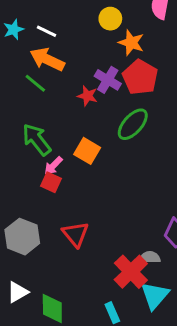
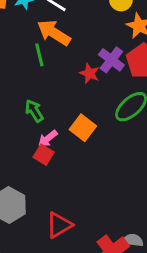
green line: (35, 83) -> (39, 55), turned 30
green arrow: (37, 140) -> (34, 111), size x0.7
red triangle: (75, 234) -> (59, 225), moved, turned 32

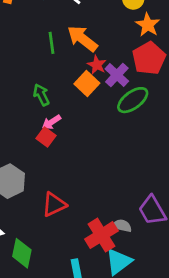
orange arrow: (54, 33) -> (82, 39), moved
purple cross: (111, 60) -> (117, 75), moved
orange square: (83, 128) -> (87, 84), moved

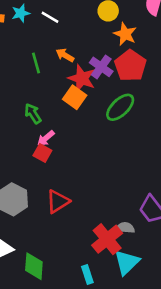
orange arrow: (82, 39) -> (65, 55), size x0.6
red star: (97, 65) -> (82, 78), size x1.5
purple cross: (117, 75) -> (101, 67), moved
red triangle: (54, 204) -> (58, 201), moved

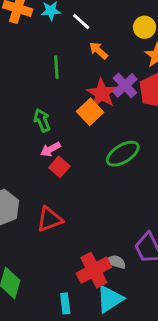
orange arrow: (65, 55) -> (98, 50), moved
green ellipse: (120, 107) -> (123, 154), moved
red square: (42, 153) -> (59, 167), moved

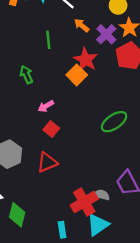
purple cross: (125, 85) -> (106, 34), moved
green arrow: (42, 120) -> (26, 75), moved
green ellipse: (123, 154) -> (114, 122), moved
red square: (59, 167) -> (51, 129), moved

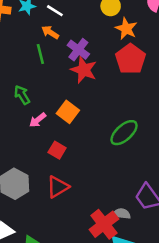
orange arrow: (82, 25) -> (50, 32), moved
purple cross: (106, 34) -> (78, 50), moved
orange square: (77, 75) -> (68, 112), moved
pink arrow: (46, 106) -> (38, 120), moved

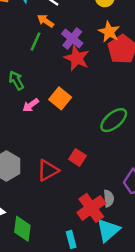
orange star: (126, 29) -> (109, 32), moved
green line: (40, 54) -> (35, 42), turned 36
red square: (57, 150) -> (78, 157), moved
gray semicircle: (121, 214) -> (109, 198), turned 77

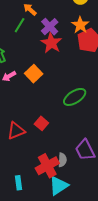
cyan rectangle: (71, 239) -> (19, 183), moved

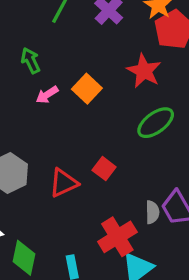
red star: (51, 43) -> (144, 71), moved
gray semicircle: (62, 160) -> (152, 212), moved

